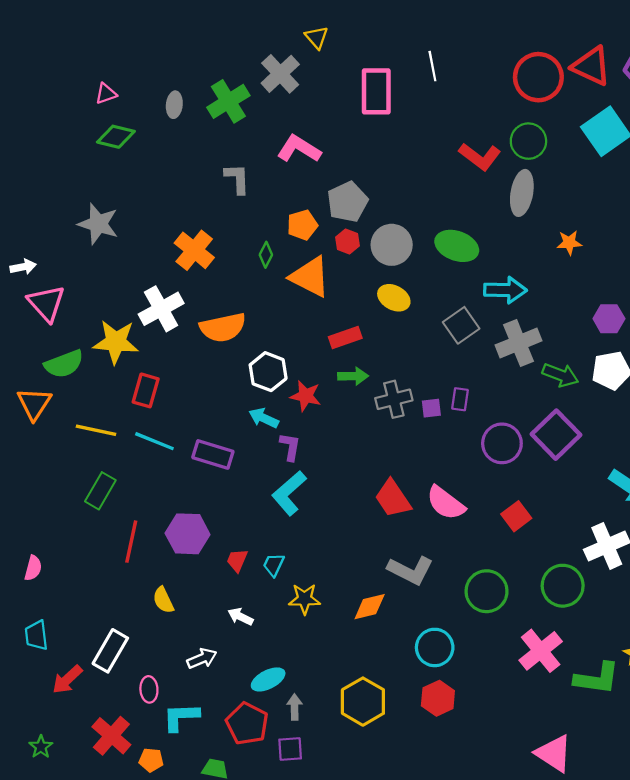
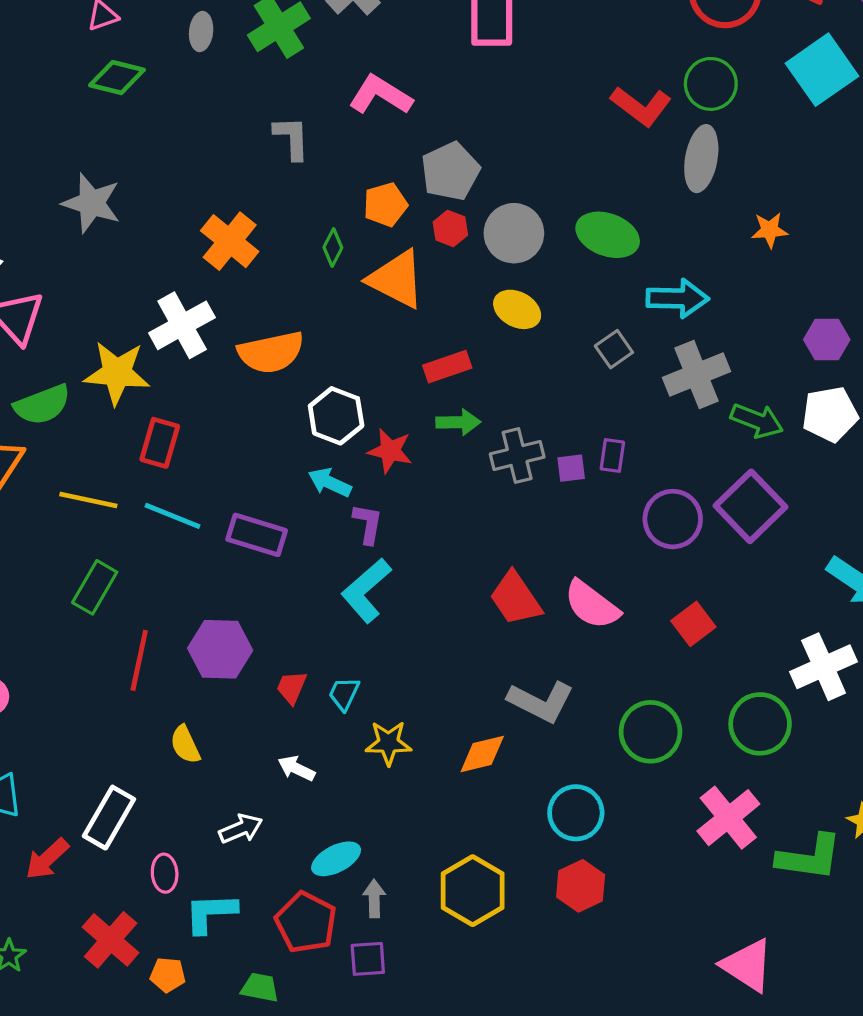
gray square: (461, 325) -> (614, 349), size x0.7

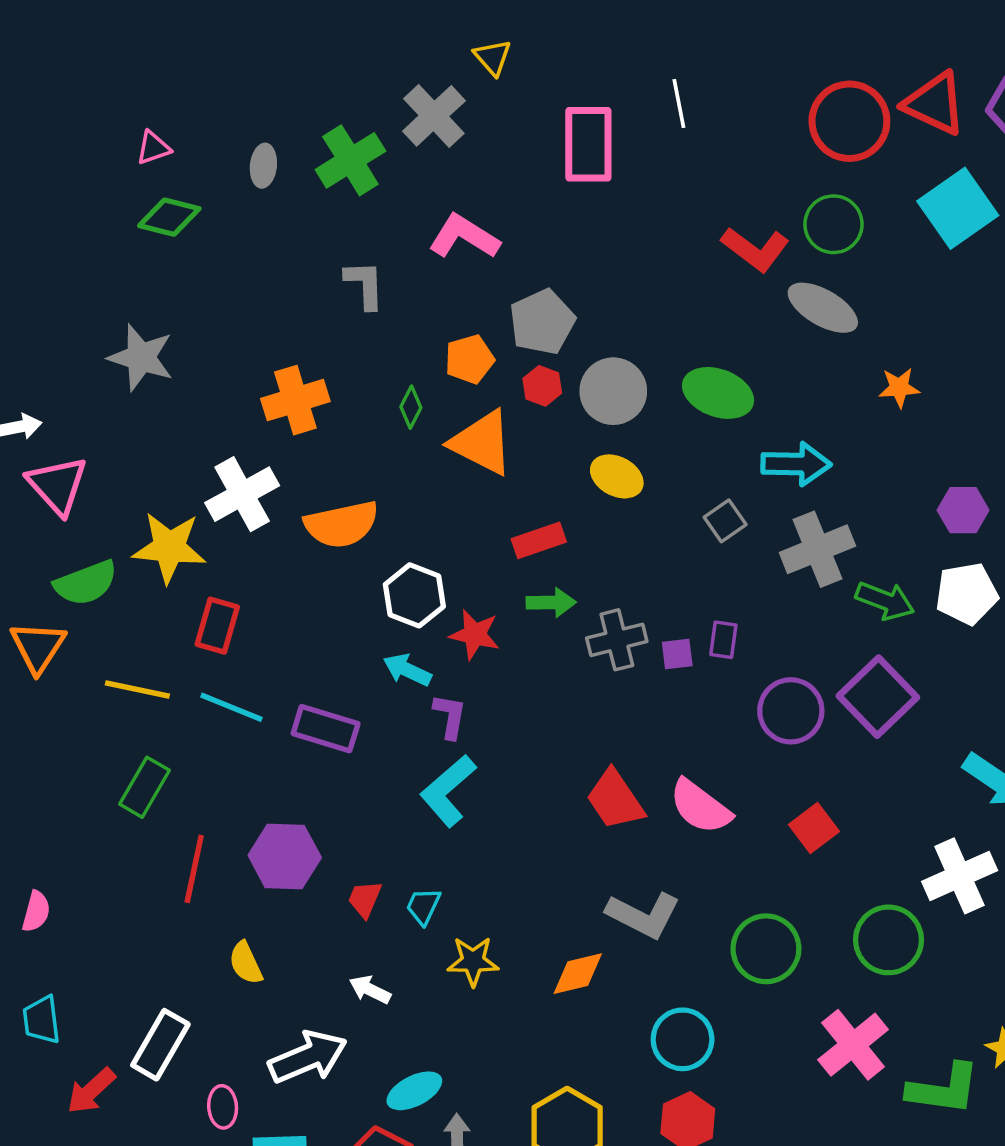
gray ellipse: (701, 159) -> (823, 308), turned -70
orange cross: (230, 241) -> (295, 400), turned 34
white arrow: (241, 829) -> (308, 1057), size x1.6

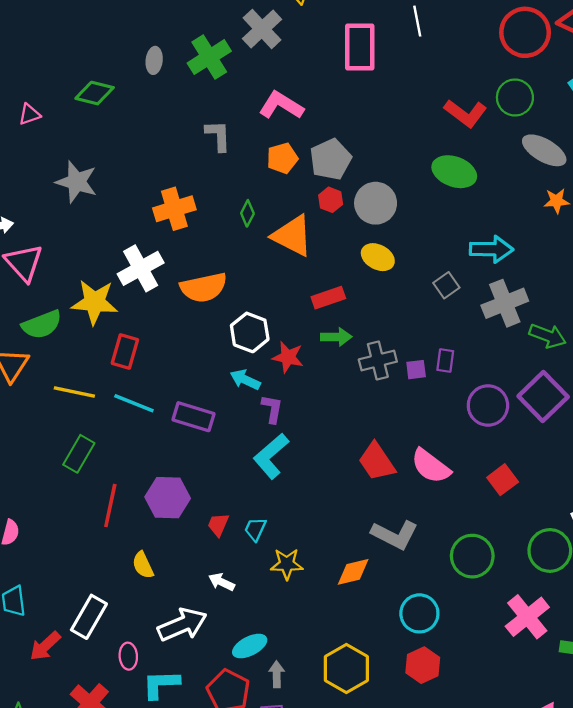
pink triangle: (153, 148) -> (29, 114), moved
gray ellipse: (823, 308) -> (544, 150), moved
orange pentagon: (469, 359) -> (282, 158), moved
green ellipse: (718, 393) -> (454, 172), moved

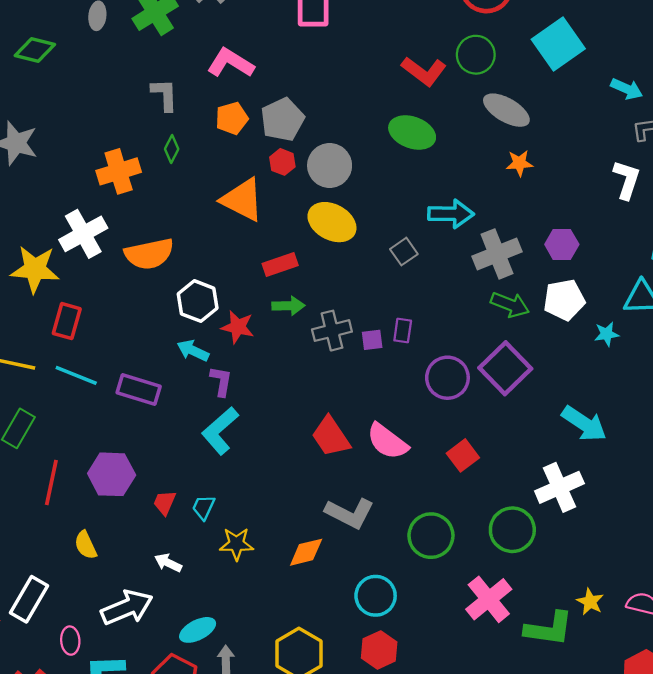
green diamond: (247, 213) -> (172, 149), moved
yellow ellipse: (378, 257) -> (332, 222), size x1.4
gray cross: (505, 303) -> (497, 254), moved

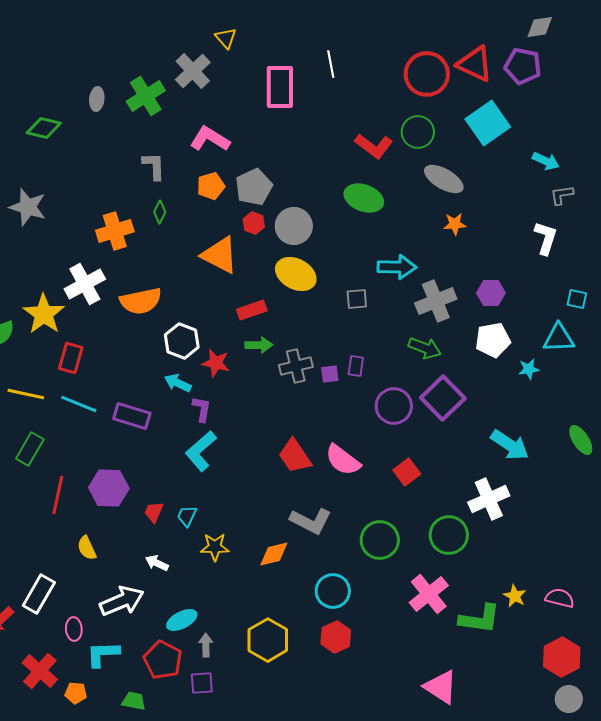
gray square: (404, 252) -> (357, 299), turned 30
yellow star: (35, 269) -> (44, 314), turned 30
green arrow: (510, 305) -> (425, 348), moved

